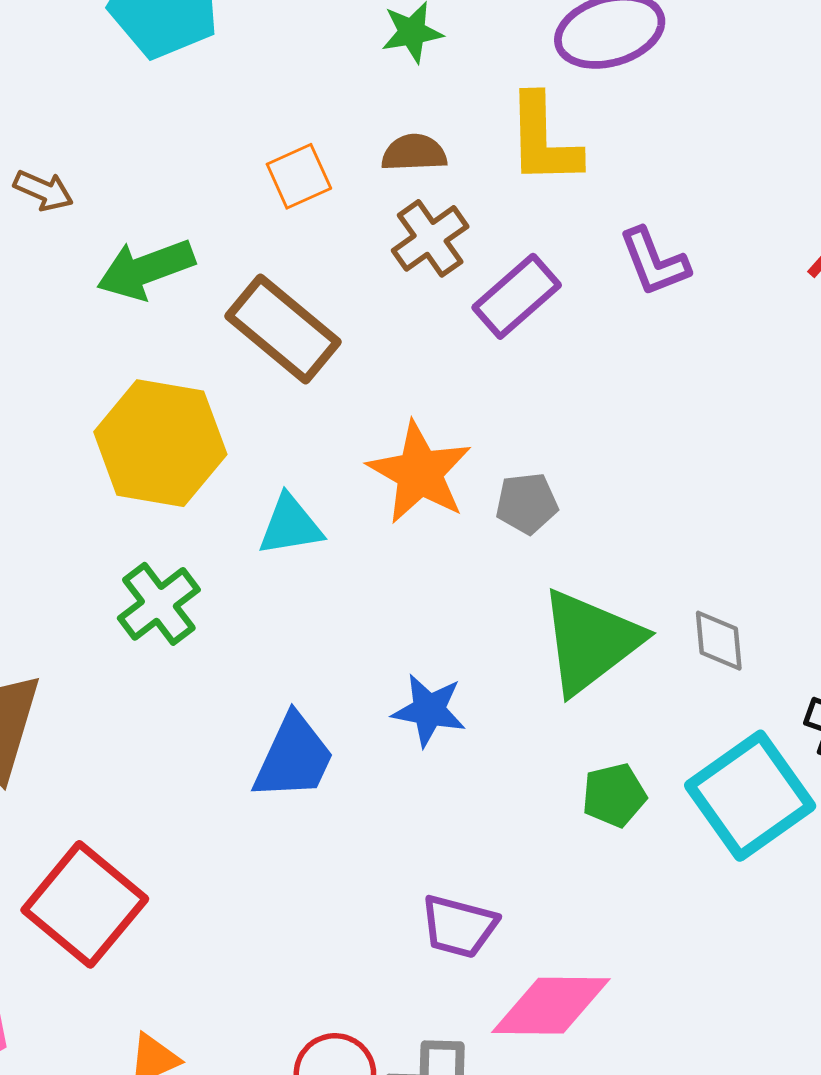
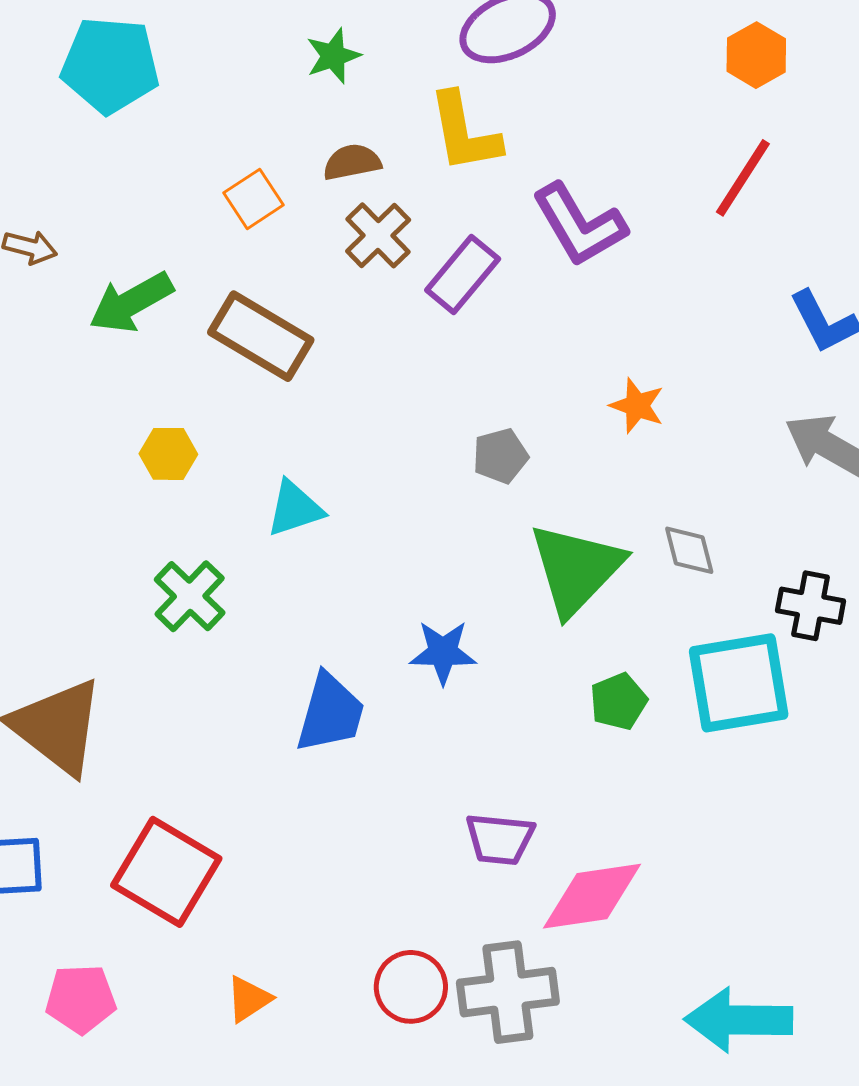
purple L-shape: (654, 262) -> (579, 225), size x1.4
yellow hexagon: (160, 443) -> (168, 454), size x0.5
orange star: (420, 473) -> (637, 406), moved, size x0.6
cyan square: (750, 796) -> (739, 683), turned 35

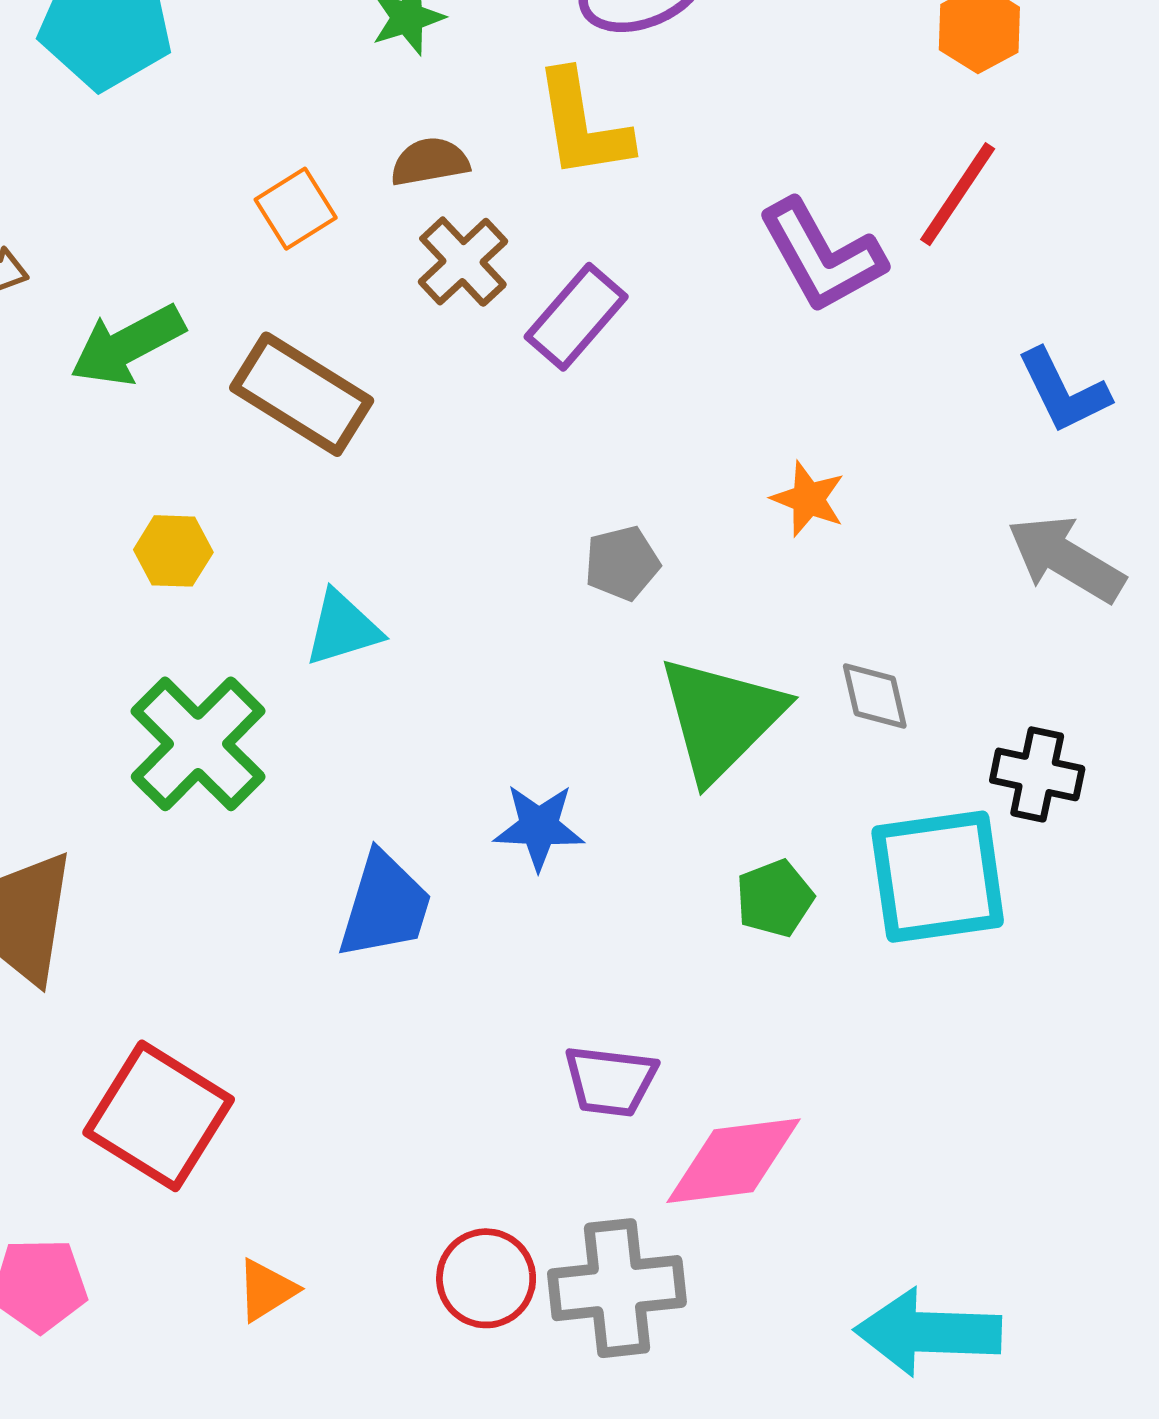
purple L-shape: (579, 225) -> (822, 256), moved
green cross: (190, 596) -> (198, 744), size x1.4

